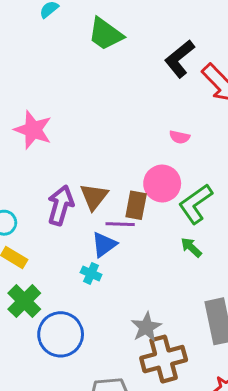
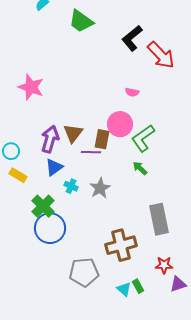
blue triangle: (104, 244) -> (54, 167), moved
green cross: (24, 301) -> (43, 206), moved
gray star: (146, 327) -> (100, 188), moved

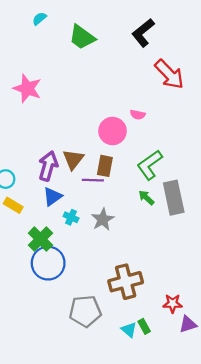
black L-shape: (132, 38) -> (143, 33), moved
pink star: (31, 87) -> (27, 88), moved
pink circle: (120, 124) -> (113, 131), moved
gray rectangle: (159, 219) -> (174, 198), moved

